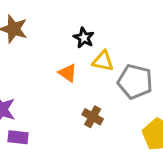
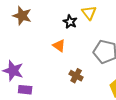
yellow triangle: (103, 61) -> (89, 13), moved, turned 42

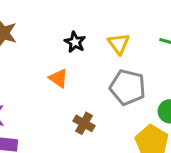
yellow triangle: (89, 13) -> (119, 44), moved

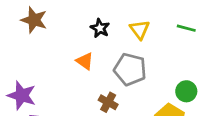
gray pentagon: (128, 87) -> (130, 69), moved

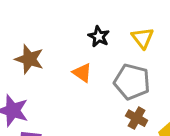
brown star: (34, 20) -> (29, 59), moved
brown cross: (108, 102) -> (137, 118), moved

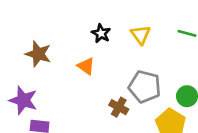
gray pentagon: (132, 82) -> (145, 87), moved
brown cross: (137, 118) -> (119, 107), moved

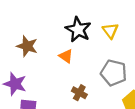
black star: (101, 33) -> (78, 30), size x1.6
brown cross: (119, 107) -> (79, 93), moved

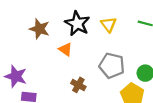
brown star: (27, 46) -> (40, 29), moved

